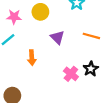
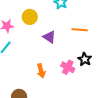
orange arrow: (32, 58) -> (41, 71), moved

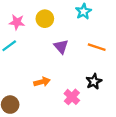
pink cross: (68, 67) -> (72, 97), moved
orange arrow: (41, 71) -> (42, 82), turned -104

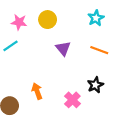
cyan star: (83, 11) -> (96, 18), moved
orange arrow: (42, 82) -> (37, 91), moved, turned -98

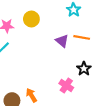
purple triangle: (63, 48) -> (62, 41), moved
orange arrow: (37, 91) -> (31, 95), moved

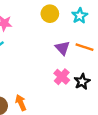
yellow circle: (31, 19) -> (50, 14), moved
pink cross: (66, 85) -> (62, 77), moved

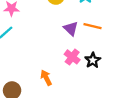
orange arrow: (21, 103) -> (46, 78), moved

